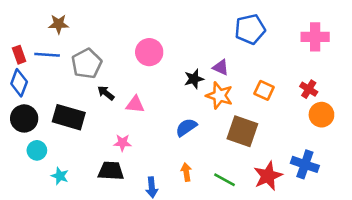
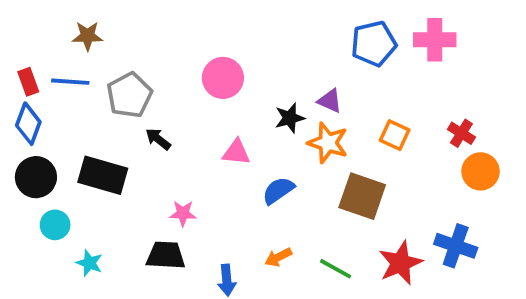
pink cross: (315, 37) -> (435, 40), moved
pink triangle: (135, 104) -> (236, 152), moved
orange arrow: (186, 172) -> (278, 257), turned -108

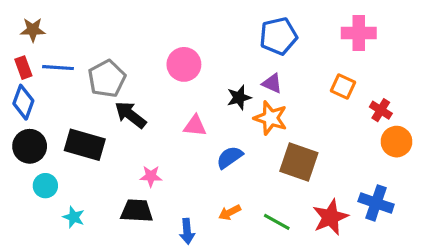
brown star: (87, 36) -> (33, 30), moved
blue pentagon: (374, 44) -> (278, 36), moved
orange square: (395, 135) -> (343, 86), moved
black arrow: (158, 139) -> (130, 115), size x1.5

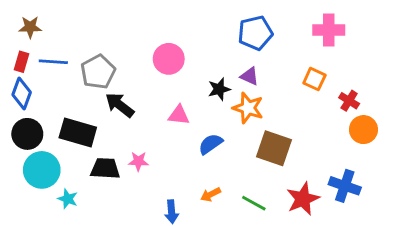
red rectangle: (23, 68) -> (22, 62), turned 36
cyan circle: (45, 186) -> (42, 170), size x1.6
black trapezoid: (137, 211) -> (105, 169), moved

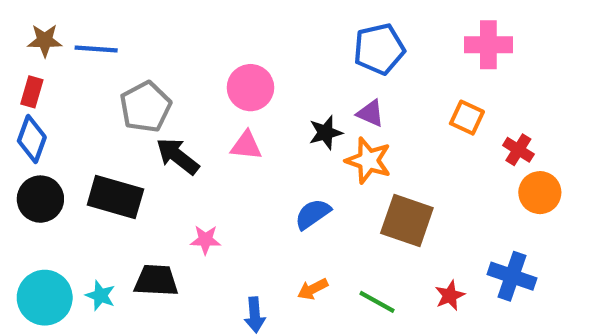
blue line: (53, 62) -> (96, 49), moved
pink triangle: (179, 115) -> (246, 145), moved
black trapezoid: (105, 169) -> (156, 280), moved
cyan circle: (42, 170) -> (45, 298), moved
red star: (303, 199) -> (450, 295), size x0.6

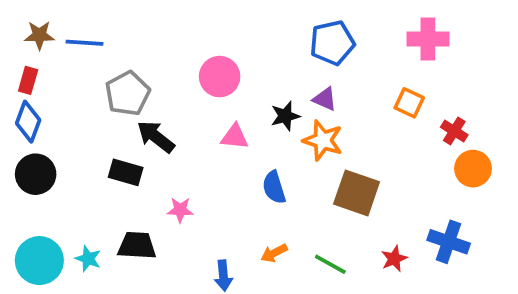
pink triangle: (246, 145) -> (235, 137), moved
black rectangle: (115, 197) -> (126, 172), moved, size x0.7
blue semicircle: (313, 214) -> (274, 187), turned -72

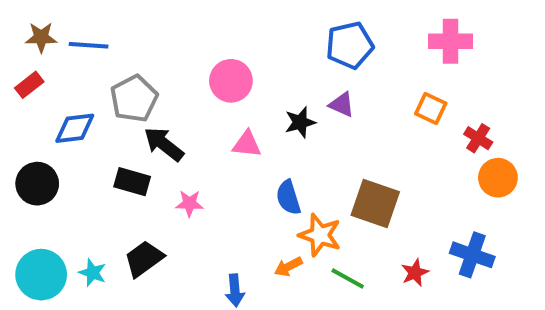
red rectangle: (28, 80) -> (29, 85), turned 36
blue diamond: (28, 122) -> (75, 128), moved, turned 63
orange star: (323, 140) -> (320, 235), moved
pink star: (180, 210) -> (189, 203), moved
black trapezoid: (137, 246) -> (144, 259), turned -39

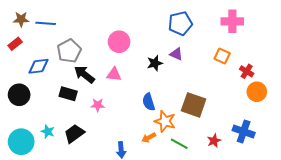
pink triangle: (247, 144) -> (114, 74), moved
cyan star: (93, 273) -> (48, 131), moved

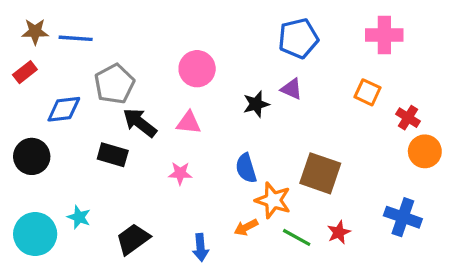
pink star: (98, 105) -> (180, 173), moved
black trapezoid: (74, 134) -> (133, 239), moved
red star: (214, 141) -> (339, 232), moved

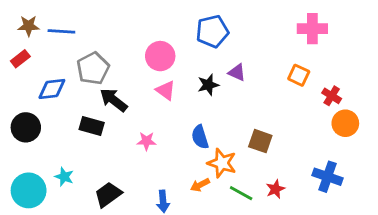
blue pentagon: (298, 38) -> (212, 31), moved
pink triangle: (189, 123) -> (166, 90), moved, turned 30
brown square: (320, 173) -> (260, 141), size x0.7

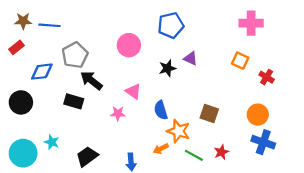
pink triangle: (166, 90) -> (133, 91), moved
orange circle: (345, 123) -> (258, 115), moved

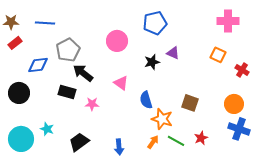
brown star: (23, 21) -> (11, 22), moved
pink star: (118, 113) -> (92, 104), moved
orange arrow: (161, 149) -> (153, 142), moved, turned 152

